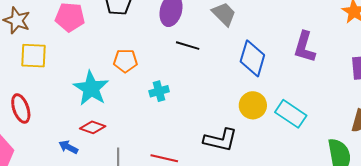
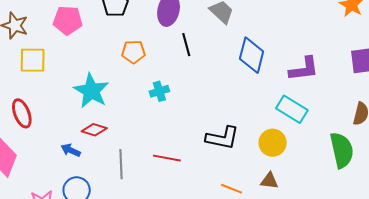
black line: (188, 46) -> (186, 45), turned 60
purple L-shape: (305, 47) -> (304, 69), moved, turned -112
orange pentagon: (125, 61) -> (133, 52), moved
yellow circle: (253, 105) -> (273, 143), moved

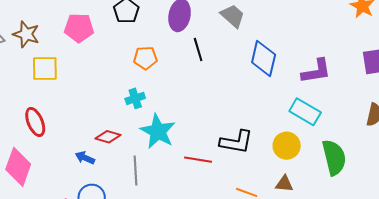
cyan star: (91, 91) -> (158, 131), moved
cyan cross: (159, 91) -> (135, 98), moved
green semicircle: (342, 150) -> (334, 157), moved
red line: (167, 158) -> (198, 160), moved

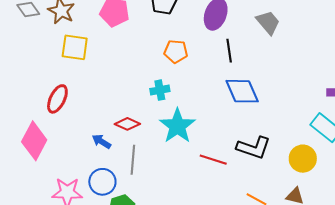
blue diamond: (264, 59) -> (242, 91), moved, turned -45
red ellipse: (35, 122) -> (57, 99), turned 40
gray line: (136, 170) -> (133, 160), moved

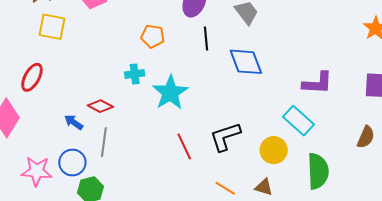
blue diamond: (242, 91) -> (246, 62), moved
cyan star: (177, 126) -> (170, 93), moved
black L-shape: (254, 148) -> (225, 137), turned 140
red line: (213, 160) -> (184, 146), turned 44

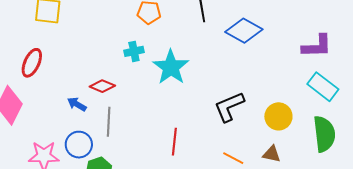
blue diamond: (246, 62) -> (244, 31), turned -36
cyan rectangle: (298, 121) -> (323, 87), moved
red line: (184, 146) -> (174, 142), moved, turned 36

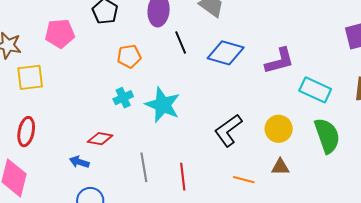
purple L-shape: (317, 46) -> (279, 61), moved
gray line: (109, 122) -> (144, 167), moved

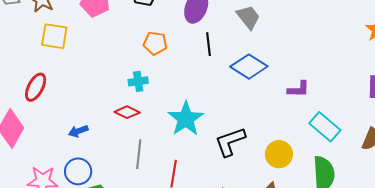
purple L-shape: (279, 61) -> (299, 89), size x0.7
cyan star: (163, 105) -> (186, 119), moved
red diamond: (100, 139) -> (127, 112), moved
blue arrow: (79, 162) -> (78, 131), turned -54

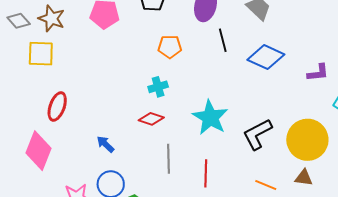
yellow square: (54, 36) -> (41, 54), moved
blue arrow: (78, 131) -> (105, 144), turned 72
yellow circle: (279, 154) -> (307, 140), size x1.5

